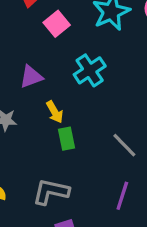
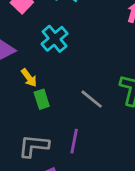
purple line: (122, 196) -> (74, 141), moved

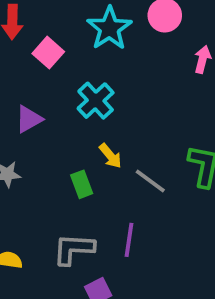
yellow arrow: (29, 78) -> (110, 156), moved

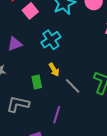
gray L-shape: (74, 249) -> (18, 104), moved

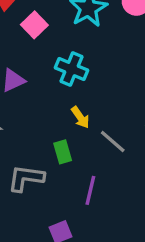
cyan cross: (51, 40) -> (71, 69), turned -30
green rectangle: (37, 82) -> (63, 152), moved

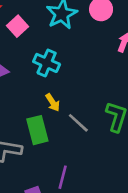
green rectangle: (63, 152) -> (37, 130), size x1.5
purple line: (90, 190) -> (63, 177), moved

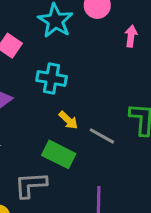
green rectangle: (37, 130) -> (59, 154), turned -36

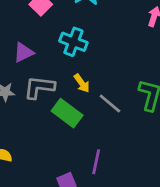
gray L-shape: (31, 185) -> (39, 87), moved

